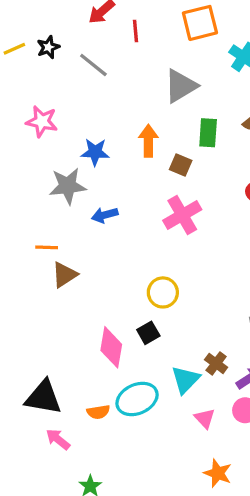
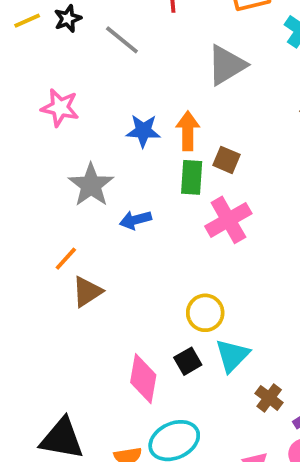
green rectangle: (208, 133) -> (192, 177), moved
blue star: (95, 152) -> (143, 131), moved
gray star: (68, 186) -> (91, 185), turned -30
orange line: (47, 247) -> (66, 259), turned -50
cyan triangle: (185, 380) -> (232, 355), moved

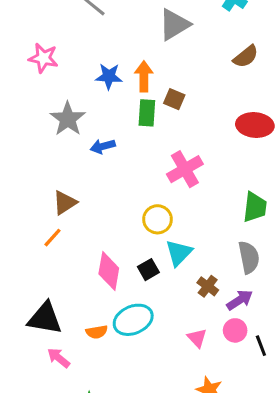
pink cross: (228, 220) -> (185, 169), moved
orange line: (66, 259) -> (52, 238), moved
black square: (188, 361) -> (148, 270), moved

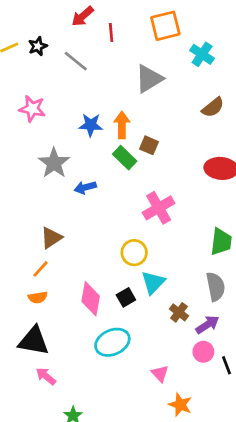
green rectangle: (147, 113) -> (125, 158), turned -50
orange semicircle: (97, 332) -> (38, 297), moved
pink triangle: (197, 338) -> (160, 373), moved

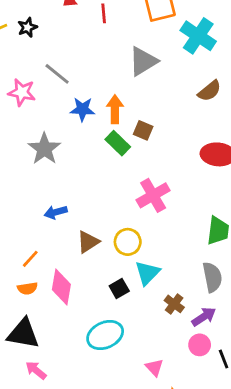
cyan cross: (202, 54) -> (198, 36), size x1.4
gray line: (76, 61) -> (57, 74), moved
blue arrow: (85, 187) -> (56, 212), moved
brown triangle: (51, 238) -> (88, 242), moved
pink diamond: (91, 299) -> (61, 287), moved

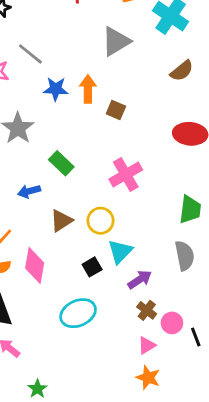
green rectangle: (118, 143) -> (61, 163), moved
brown cross: (174, 304) -> (147, 310), moved
purple arrow: (204, 317) -> (140, 280), moved
pink triangle: (154, 367) -> (147, 345), moved, turned 42

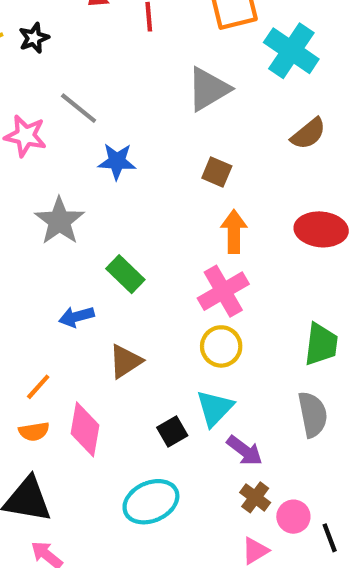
orange arrow: (88, 89) -> (234, 232), moved
brown square: (116, 110) -> (217, 172), moved
yellow circle: (100, 221) -> (221, 346), moved
purple arrow: (140, 280) -> (245, 451), turned 70

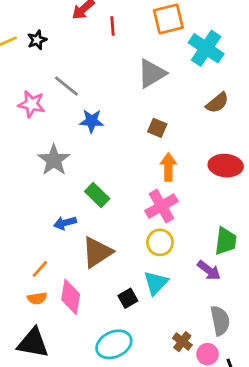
brown triangle: (125, 361) -> (97, 252), size x1.4
gray semicircle: (313, 414) -> (220, 321), moved
purple arrow: (245, 451) -> (209, 270), moved

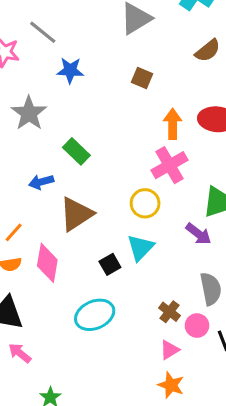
orange arrow: (168, 167) -> (173, 124), moved
pink cross: (161, 206) -> (169, 165), moved

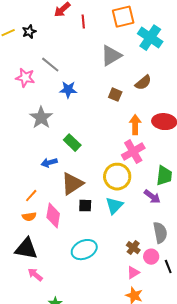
brown semicircle: (208, 51) -> (143, 83), moved
yellow circle: (145, 203) -> (117, 177), size x1.4
black square: (110, 264) -> (85, 206), moved, turned 32

